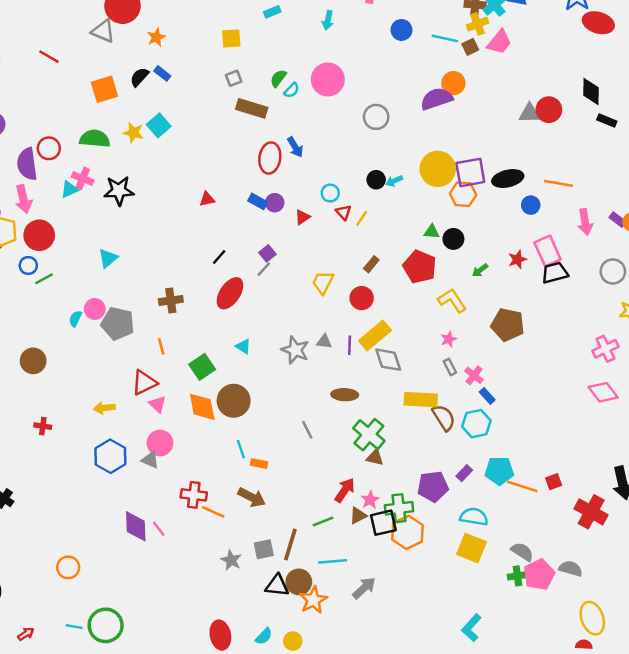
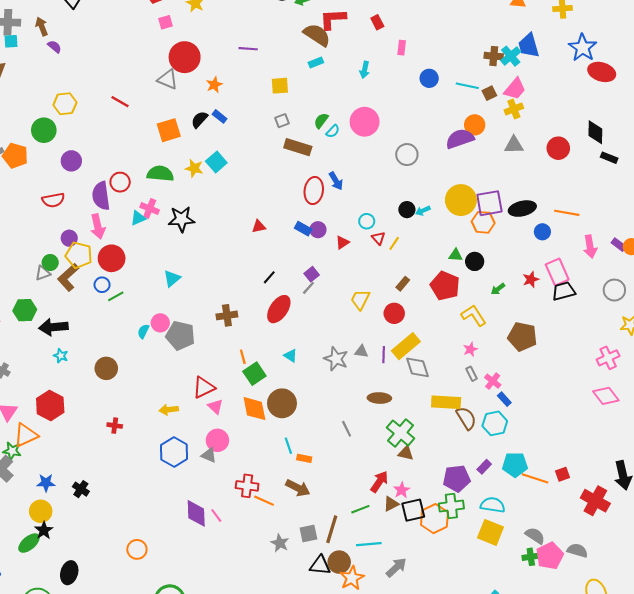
yellow cross: (478, 24) -> (514, 109), moved
gray triangle: (529, 113) -> (514, 145), moved
orange line: (161, 346) -> (243, 357), moved
green cross: (399, 508) -> (451, 506), moved

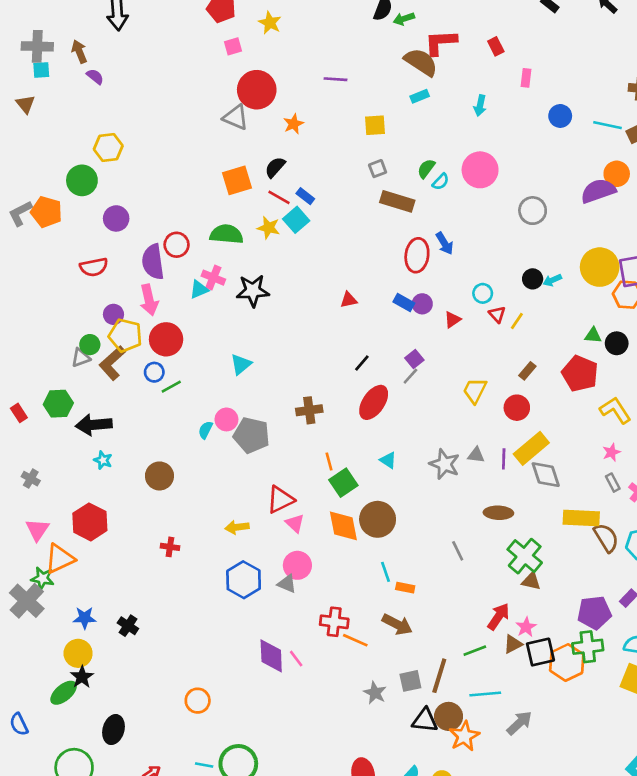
red line: (120, 102) -> (279, 197), moved
blue rectangle: (220, 116) -> (305, 196), moved

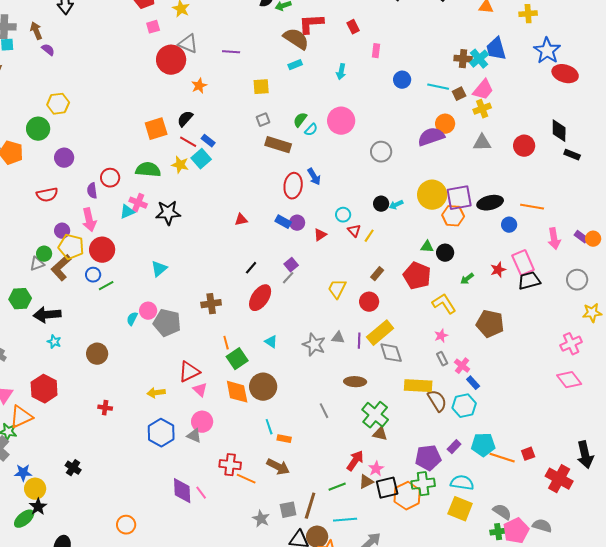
gray triangle: (236, 117) -> (188, 44), moved
purple semicircle: (153, 262) -> (92, 191), size x0.6
blue star: (85, 618) -> (23, 473), moved

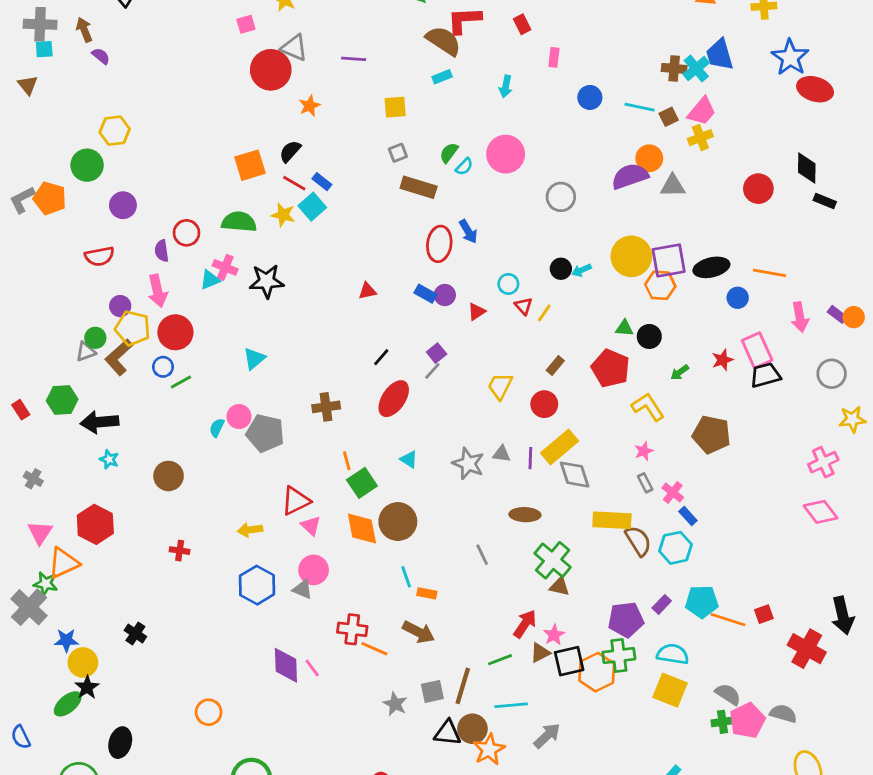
gray triangle: (482, 143) -> (673, 186), moved

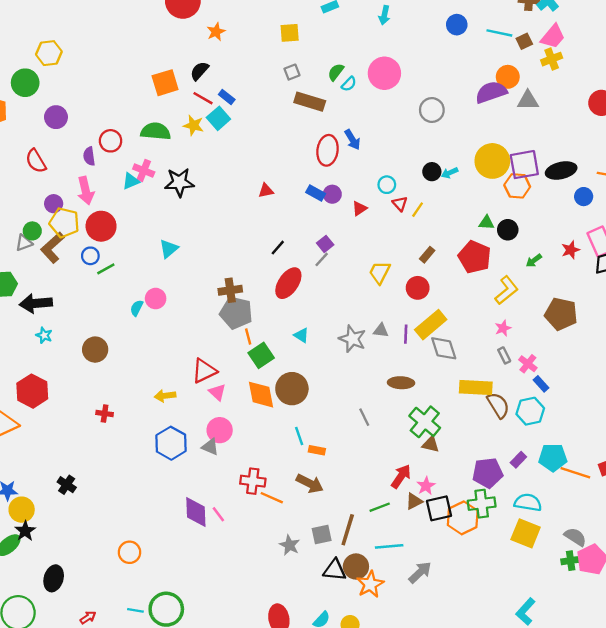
red semicircle: (99, 256) -> (36, 161), turned 70
yellow L-shape: (648, 407) -> (507, 290), turned 84
gray pentagon: (265, 433) -> (236, 313), moved

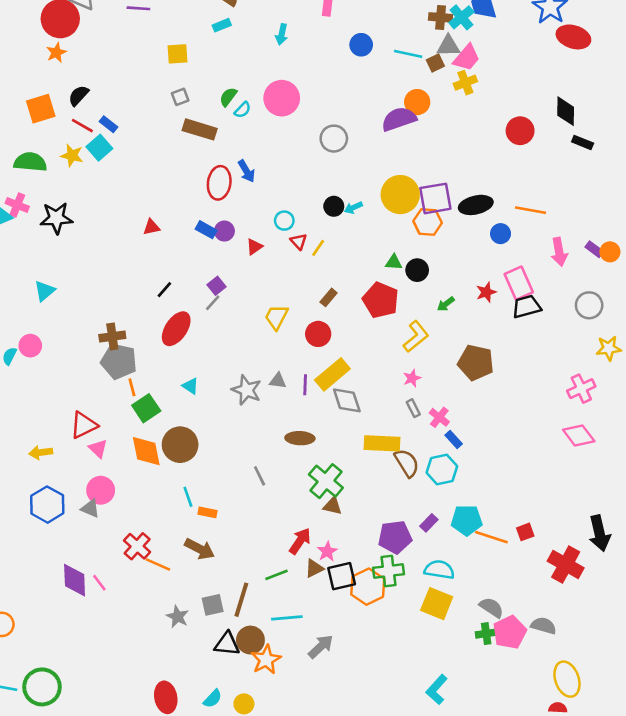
orange star: (216, 32) -> (56, 53), moved
gray triangle: (528, 101) -> (448, 46), moved
red cross: (253, 481) -> (137, 546), turned 35

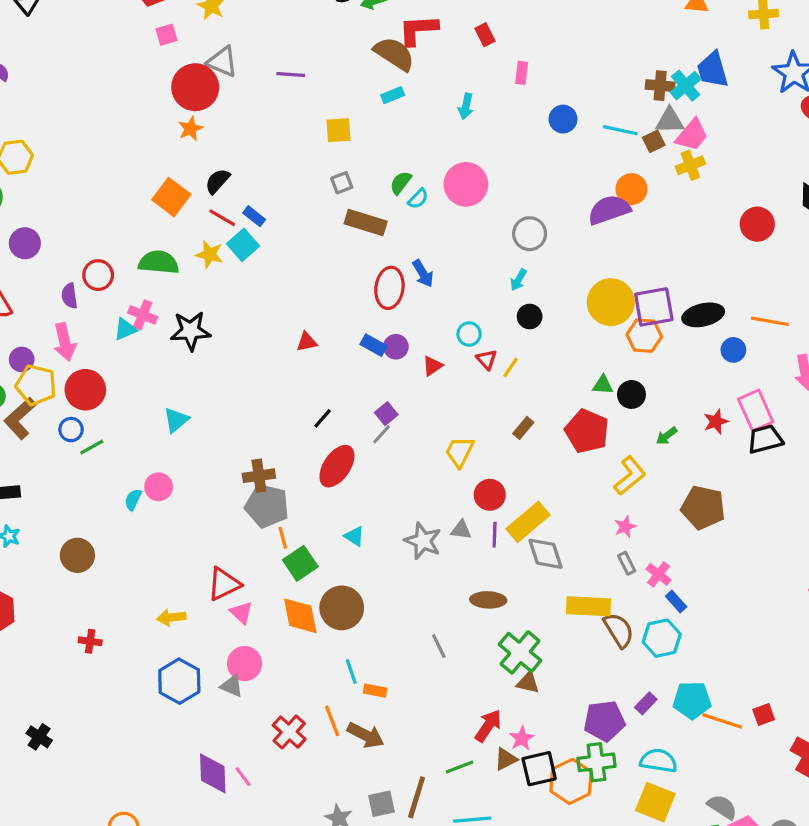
orange square: (41, 109) -> (171, 197), turned -36
cyan arrow: (353, 208) -> (518, 280), moved, turned -36
red circle: (318, 334) -> (490, 495), moved
orange line: (158, 564) -> (332, 721), moved, turned 45

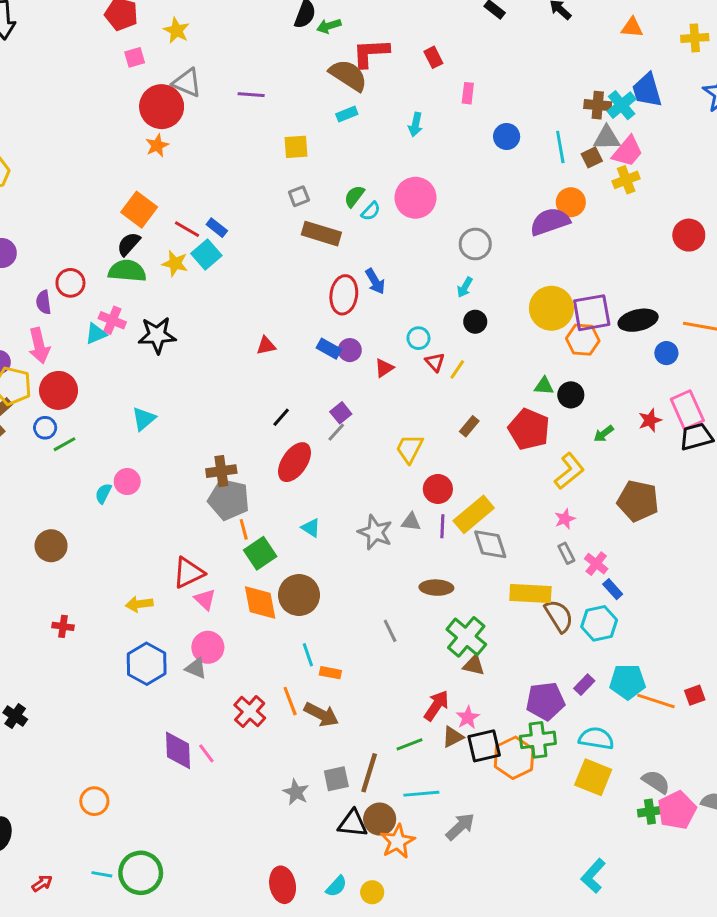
cyan line: (620, 130) -> (560, 147), turned 68
black semicircle: (218, 181) -> (129, 244), moved

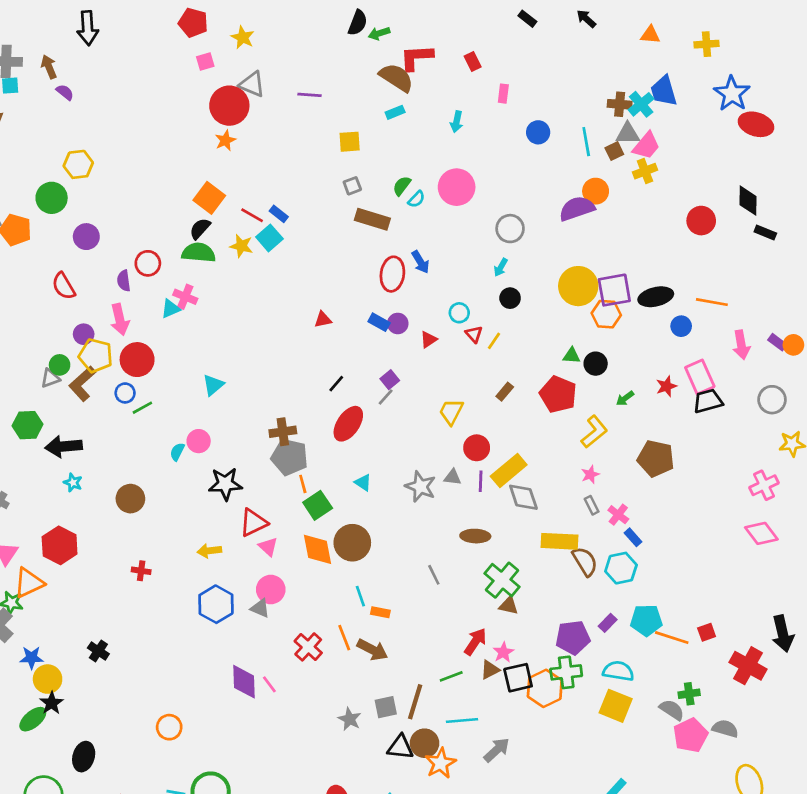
black star: (157, 335) -> (225, 484), moved
green cross: (650, 812) -> (689, 694), moved

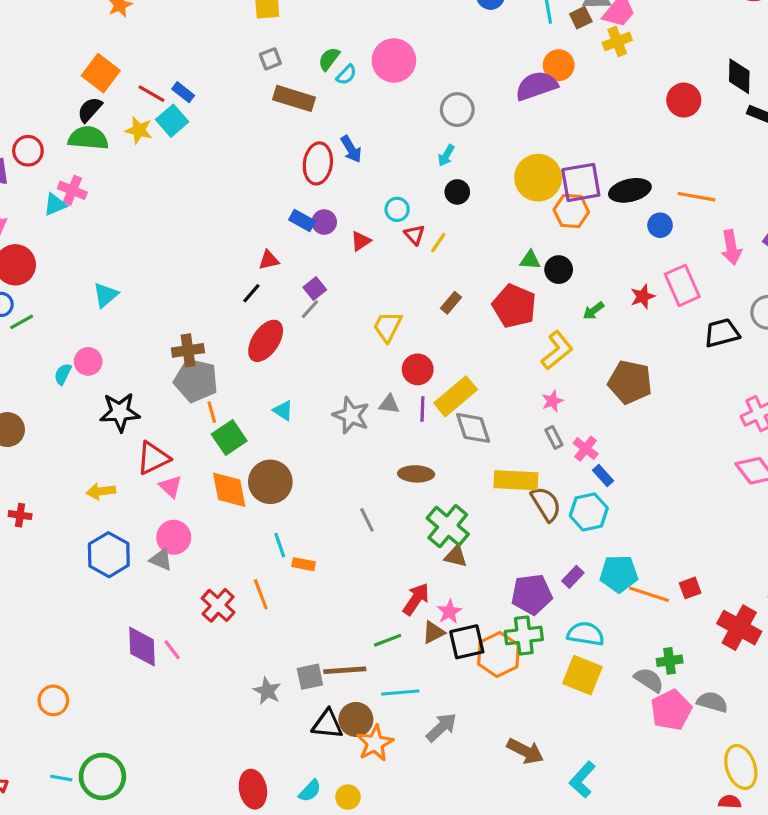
red triangle: (323, 319) -> (269, 260), moved
black trapezoid: (708, 401) -> (722, 333), moved
brown arrow: (372, 650) -> (525, 751), moved
brown line: (415, 702) -> (345, 670), turned 69

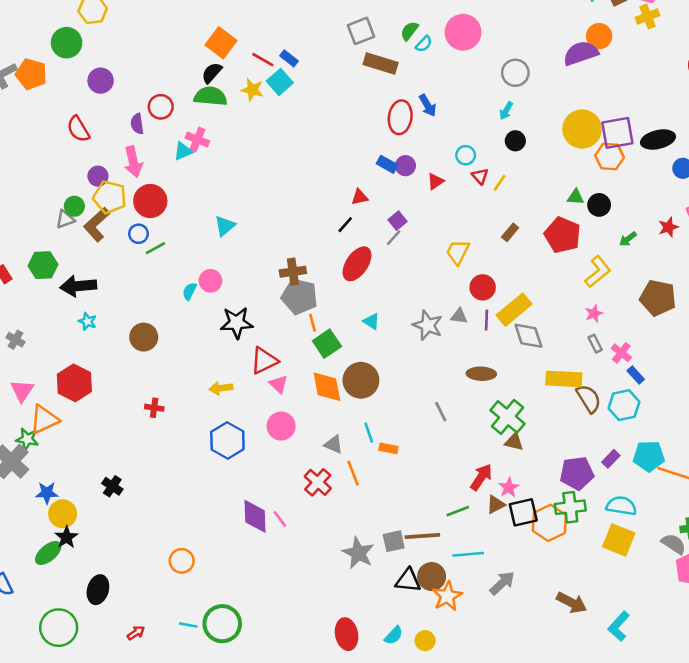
gray square: (270, 59) -> (361, 31), size x1.5
gray triangle: (161, 559) -> (333, 444), moved
gray star: (267, 691) -> (358, 553), size x1.4

